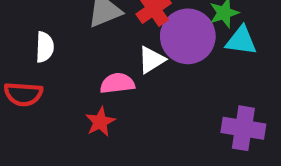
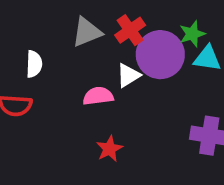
red star: (100, 122) -> (109, 149), moved

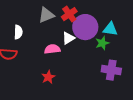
green star: (192, 34) -> (102, 43), moved
red star: (109, 149) -> (48, 77), moved

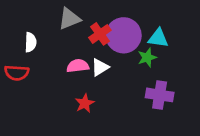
red cross: (69, 14) -> (100, 34), moved
white triangle: (68, 38) -> (100, 67), moved
red star: (48, 77) -> (85, 103), moved

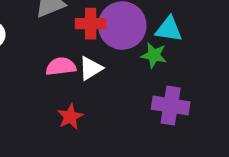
red cross: (100, 34) -> (91, 24), turned 35
green star: (147, 58) -> (154, 55), turned 30

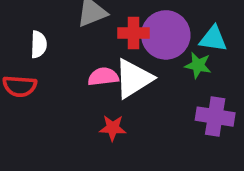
white triangle: (91, 68) -> (134, 79), size x1.6
red star: (70, 117) -> (113, 128), turned 30

